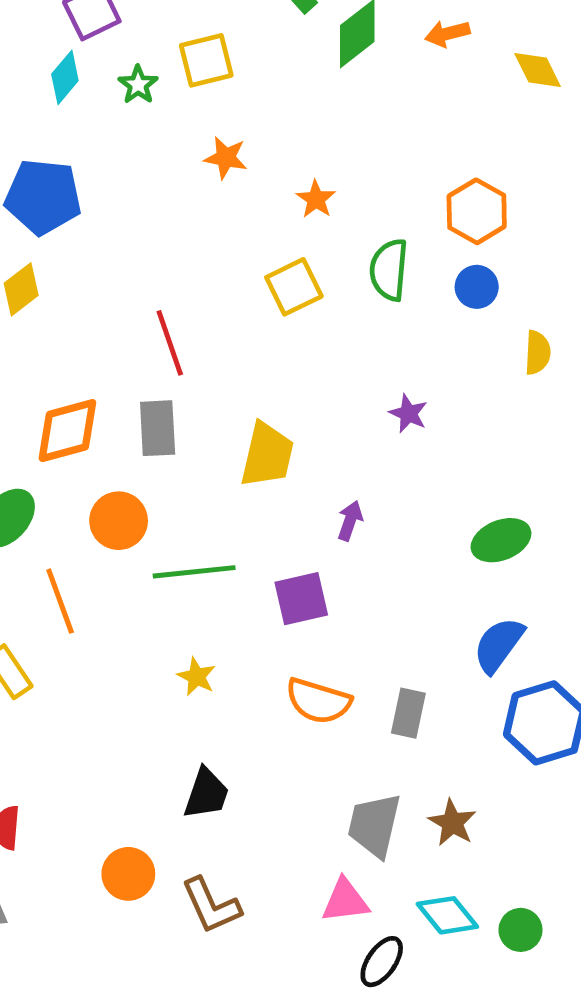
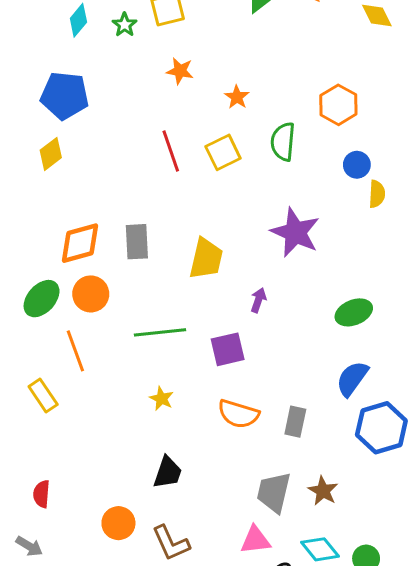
blue circle: (477, 287) -> (357, 165), moved
red line: (170, 343) -> (171, 151), moved
purple star: (408, 414) -> (295, 232), size x2.0
orange circle: (119, 521) -> (91, 294), moved

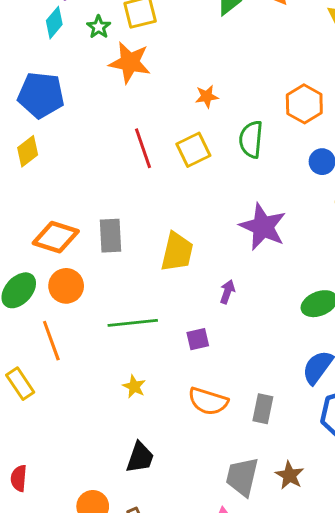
orange star: (180, 71) -> (130, 62), moved, size x1.6
orange star: (237, 97) -> (207, 97), turned 30
orange diamond: (80, 243) -> (56, 237), turned 33
purple square: (228, 349) -> (198, 339), size x0.7

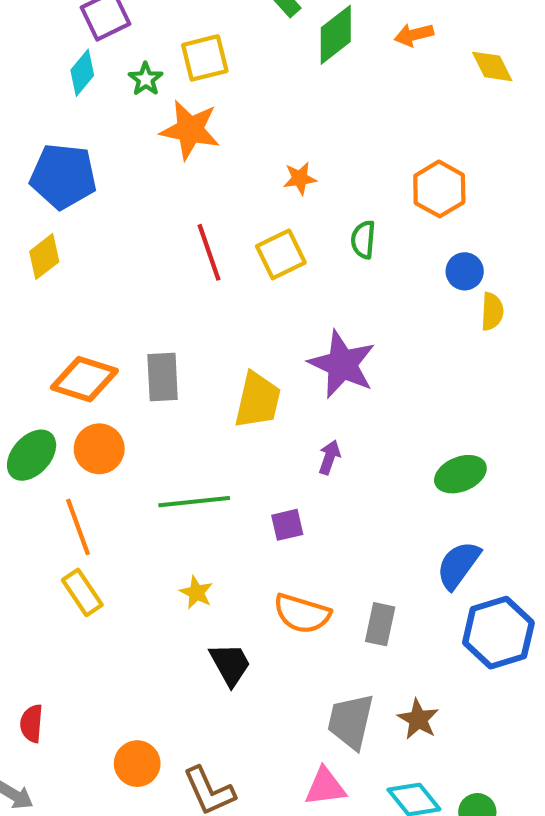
green semicircle: (251, 139) -> (363, 240), size x0.7
purple star: (263, 227) -> (342, 364), moved
yellow rectangle: (20, 384) -> (82, 592), moved
black trapezoid: (140, 458) -> (230, 664), moved, turned -48

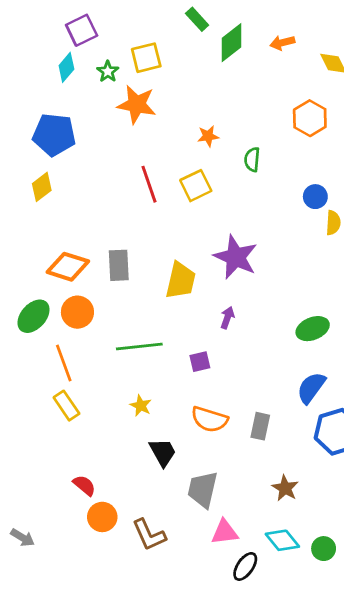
orange hexagon: (439, 189) -> (310, 118), moved
green semicircle: (363, 240) -> (252, 159), moved
gray trapezoid: (351, 721) -> (203, 489), moved
red semicircle: (32, 723) -> (84, 485), moved, turned 125

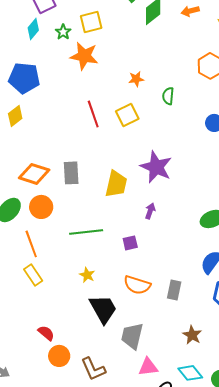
black trapezoid: (163, 452) -> (103, 309), size x1.4

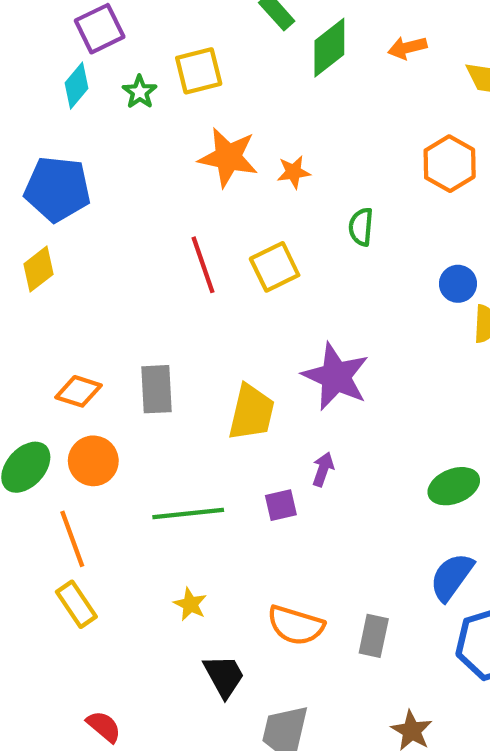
orange star: (84, 56) -> (228, 157), moved
orange star: (136, 79) -> (294, 172), moved
orange diamond: (34, 174) -> (79, 391), size x0.7
purple square: (130, 243) -> (281, 505), moved
black trapezoid: (103, 309) -> (224, 676), size x0.7

